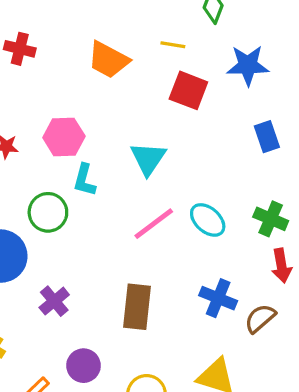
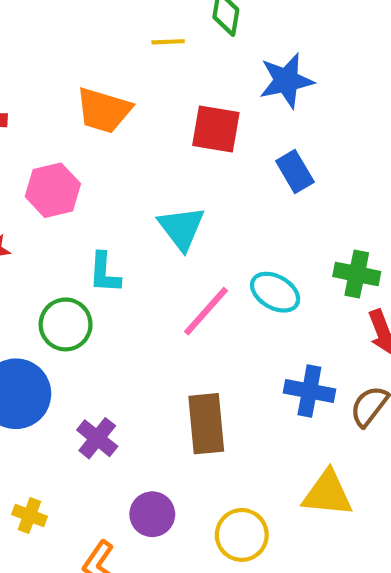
yellow line: (173, 45) -> (168, 42), moved
pink hexagon: (64, 137) -> (53, 190), moved
blue rectangle: (267, 137) -> (295, 171), moved

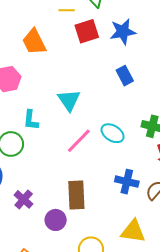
orange trapezoid: (104, 110) -> (34, 42), turned 44
red square: (216, 129) -> (87, 31), moved, turned -30
purple circle: (152, 514) -> (56, 220), moved

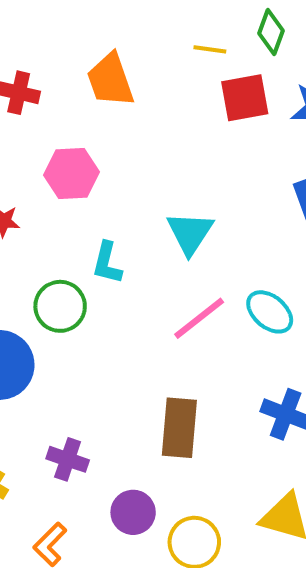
orange trapezoid: (34, 42) -> (110, 80), moved
purple cross: (24, 199) -> (68, 459), moved, turned -30
purple circle: (56, 220) -> (133, 512), moved

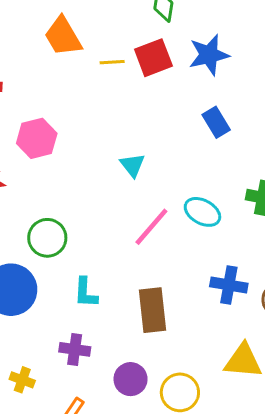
yellow line: (210, 49) -> (112, 62), moved
orange trapezoid: (110, 80) -> (63, 36), moved
cyan triangle: (190, 233) -> (132, 165), size x0.7
cyan L-shape: (107, 263) -> (86, 293), moved

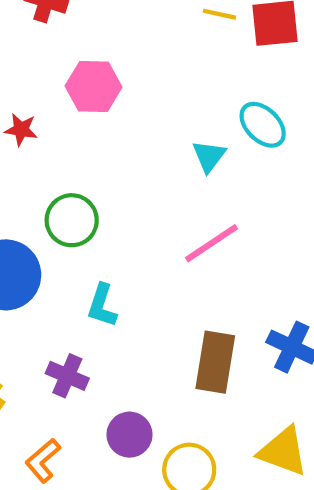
cyan ellipse: (202, 212) -> (263, 125), moved
brown rectangle: (153, 310) -> (215, 362), moved

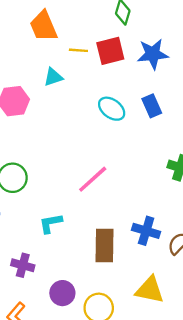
cyan triangle: (209, 156) -> (53, 77), moved, turned 42
cyan L-shape: (102, 305) -> (51, 223), moved, turned 70

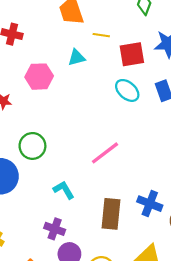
red square: (110, 51) -> (132, 54), moved
cyan L-shape: (51, 223) -> (64, 190), turned 65
purple cross: (23, 265) -> (55, 229), moved

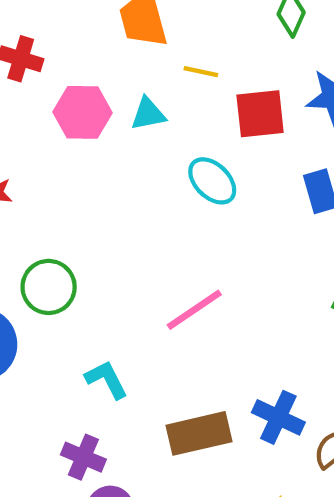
pink hexagon: (39, 77) -> (83, 112), moved
cyan ellipse: (127, 90) -> (212, 181), moved
brown rectangle: (111, 214) -> (199, 433), turned 68

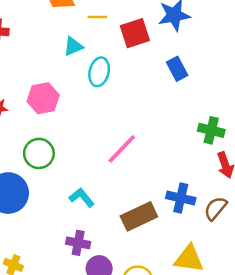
pink hexagon: (83, 112) -> (43, 98), moved
cyan ellipse: (212, 181) -> (99, 72), moved, turned 72

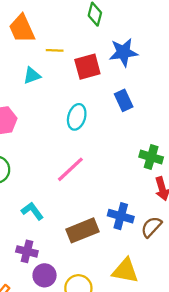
cyan ellipse: (99, 72) -> (77, 117), moved

